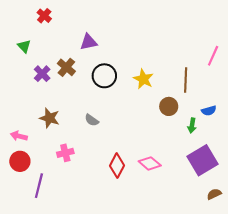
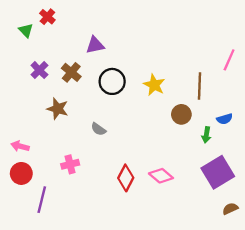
green triangle: (24, 46) -> (26, 30), moved
purple cross: (42, 74) -> (39, 70), moved
brown star: (49, 118) -> (58, 109), moved

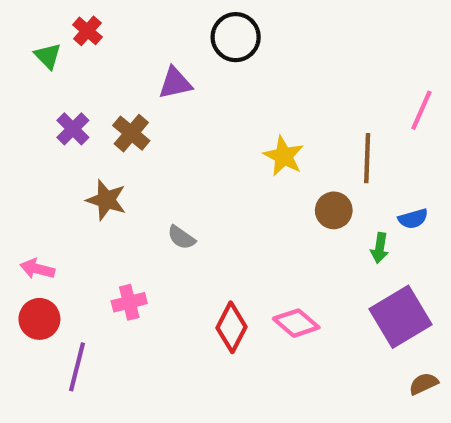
black circle: (112, 81) -> (236, 37), moved

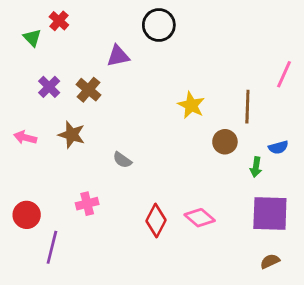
pink arrow: (37, 269) -> (25, 138), moved
purple square: (401, 317) -> (270, 213), turned 33
brown semicircle: (424, 384) -> (270, 261), moved

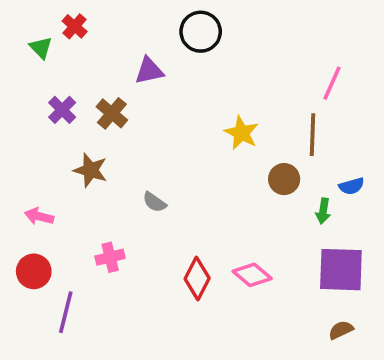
pink line: (284, 74) -> (332, 83), moved
pink arrow: (25, 138) -> (39, 216), moved

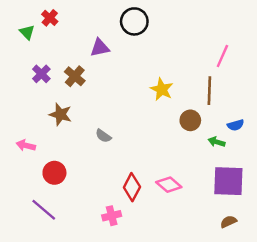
green arrow: (323, 211) -> (217, 142), turned 98
pink cross: (110, 257) -> (112, 216), moved
red circle: (34, 271) -> (54, 173), moved
purple line: (66, 312) -> (44, 210), turned -64

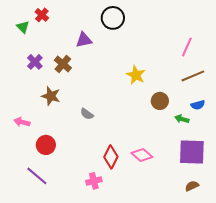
brown line: (209, 91) -> (193, 76), moved, turned 65

